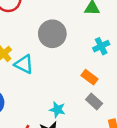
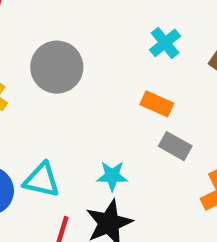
gray circle: (52, 34) -> (57, 67), moved
cyan triangle: (24, 64) -> (42, 180), moved

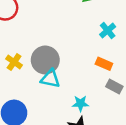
gray circle: (57, 67) -> (45, 60), moved
cyan triangle: (42, 180) -> (50, 79), moved

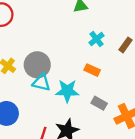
gray rectangle: (114, 86) -> (99, 103), moved
cyan star: (80, 103) -> (67, 91), moved, size x1.5

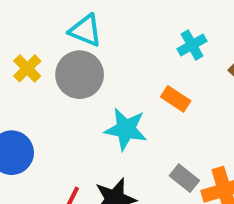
cyan triangle: (41, 82) -> (85, 30), moved
gray rectangle: (99, 103) -> (184, 178), moved

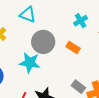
gray circle: (80, 75) -> (43, 42), moved
cyan star: (126, 129) -> (30, 63), moved

